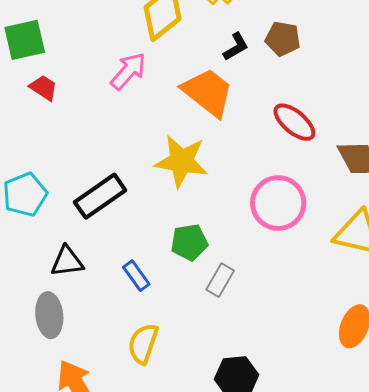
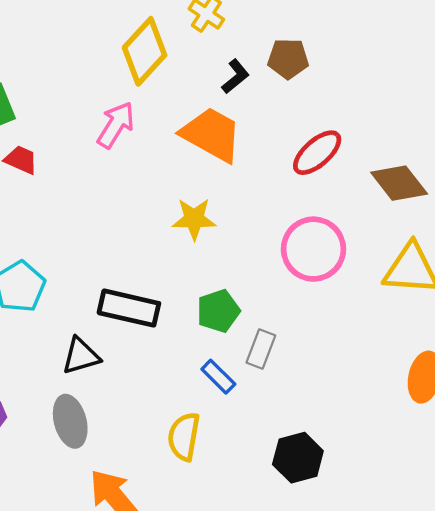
red ellipse: (294, 122) -> (317, 153), turned -72
yellow star: (181, 161) -> (194, 219), size x0.7
black rectangle: (100, 196) -> (129, 308), moved, turned 57
blue rectangle: (136, 276) -> (218, 377), moved

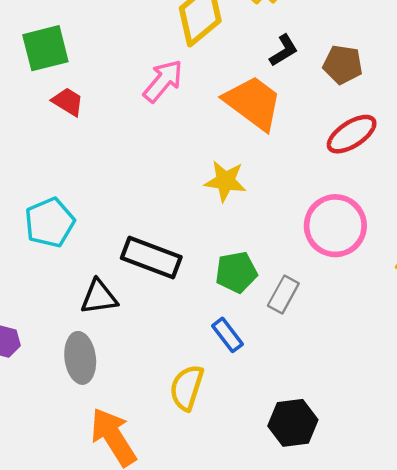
brown pentagon: (288, 59) -> (343, 65), moved
gray rectangle: (261, 349) -> (283, 295), moved

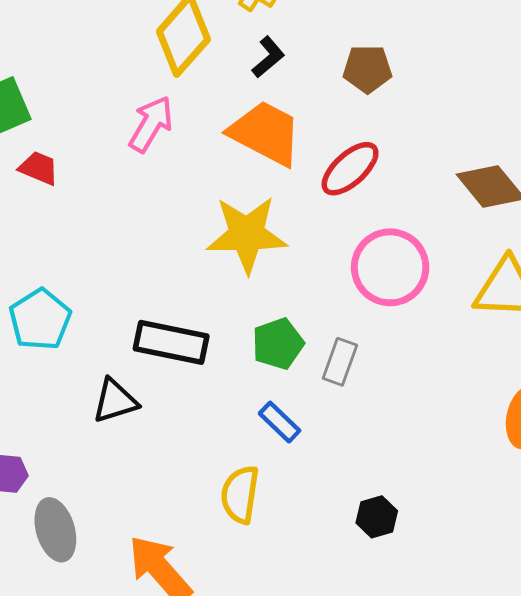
black L-shape: (284, 50) -> (268, 57), moved
red ellipse: (352, 134) -> (350, 169), moved
yellow star: (225, 181) -> (247, 234), size x1.5
gray ellipse: (80, 358) -> (55, 530), moved
black hexagon: (293, 423) -> (377, 517), size x0.7

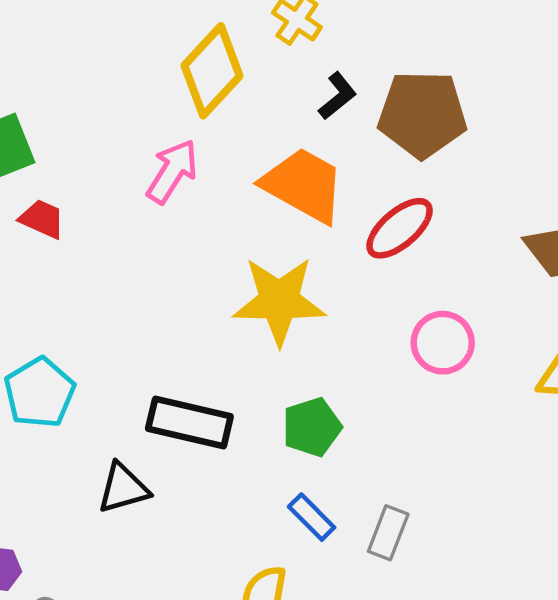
black L-shape: (268, 57) -> (337, 96), moved
brown pentagon: (367, 69) -> (422, 114), size x1.6
pink circle: (390, 267) -> (443, 343), size x0.7
gray rectangle: (340, 362) -> (388, 533), moved

